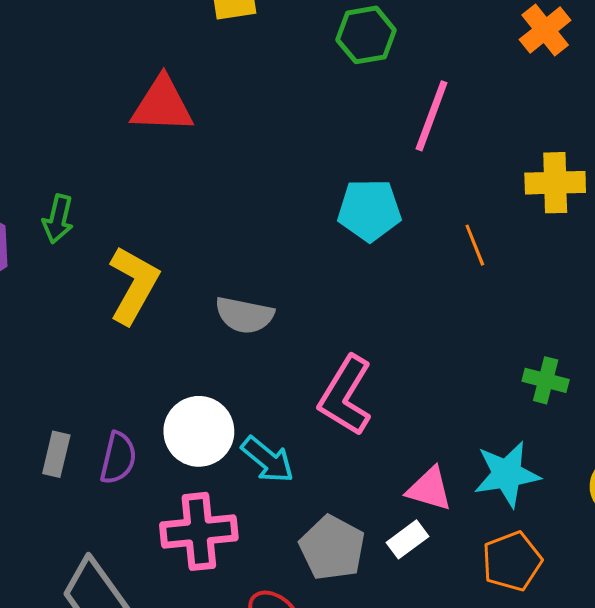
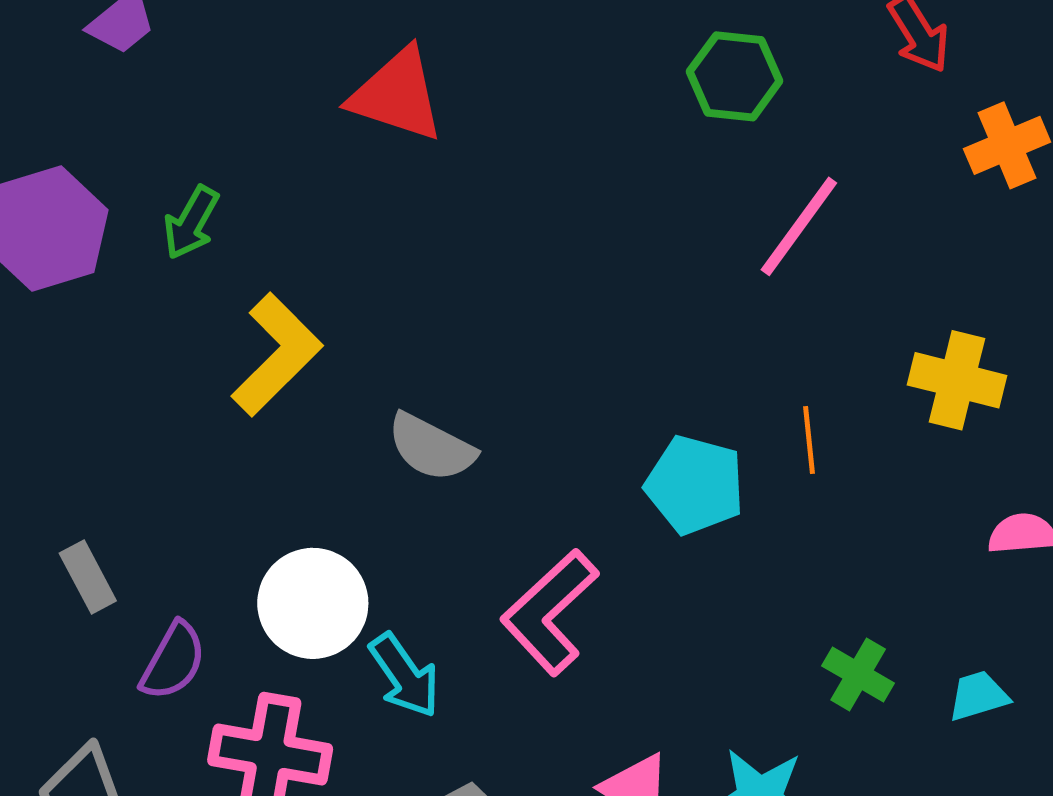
cyan pentagon: (369, 210) -> (695, 485), moved
gray rectangle: (56, 454) -> (88, 577), turned -57
purple semicircle: (118, 458) -> (173, 661), moved

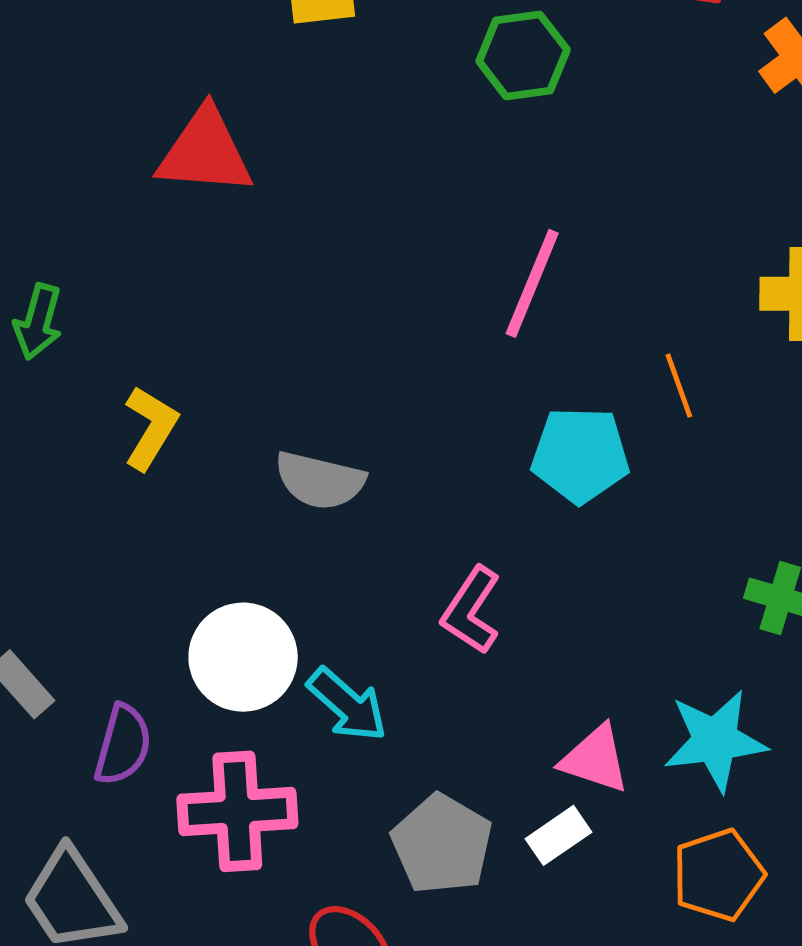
pink line: (799, 226) -> (532, 283), moved
yellow L-shape: (277, 355) -> (151, 428), size x0.7
pink L-shape: (550, 612) -> (471, 610), size x0.7

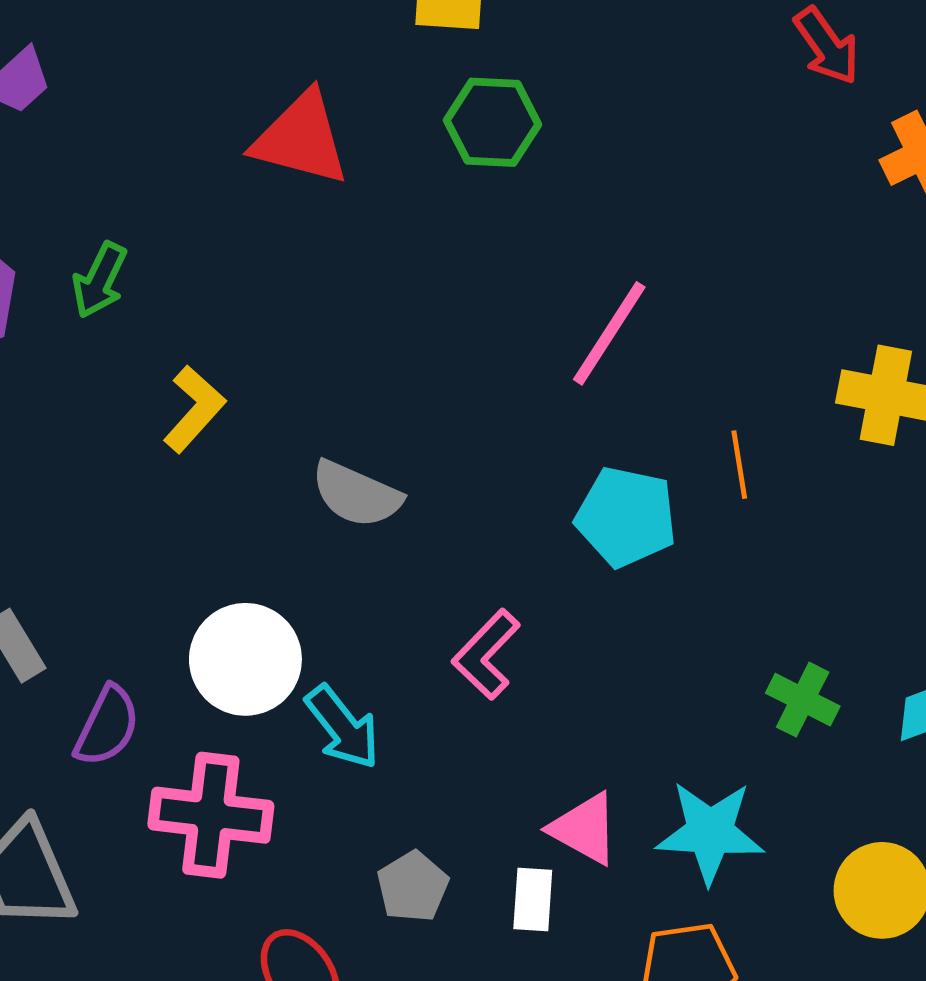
green hexagon: (523, 55) -> (492, 122), moved
white rectangle: (558, 835) -> (533, 900), turned -62
gray pentagon: (442, 844) -> (413, 887), size x0.7

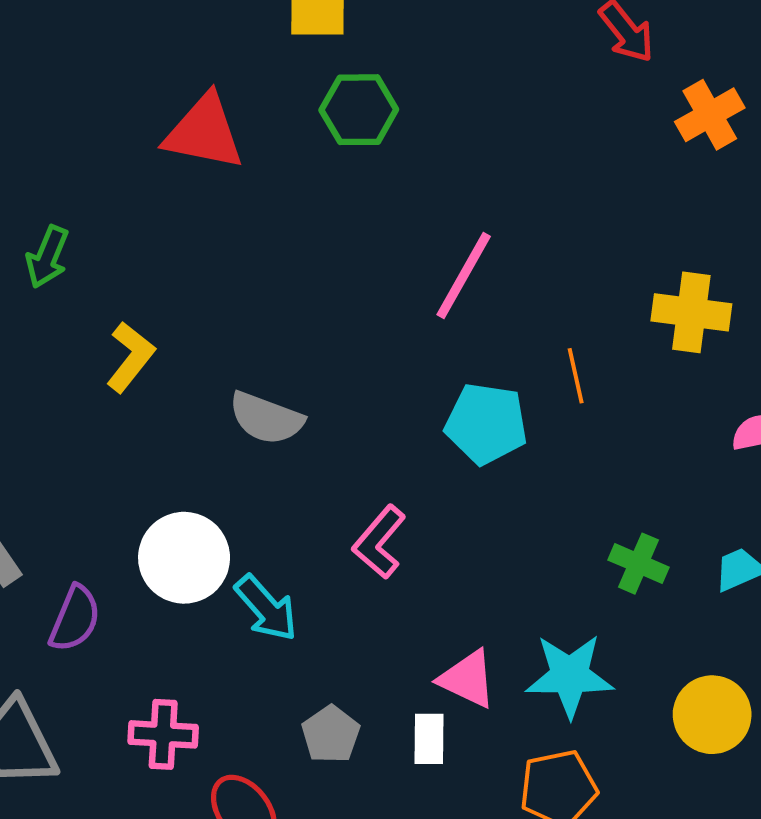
pink cross: (211, 815) -> (163, 734), moved, size x0.7

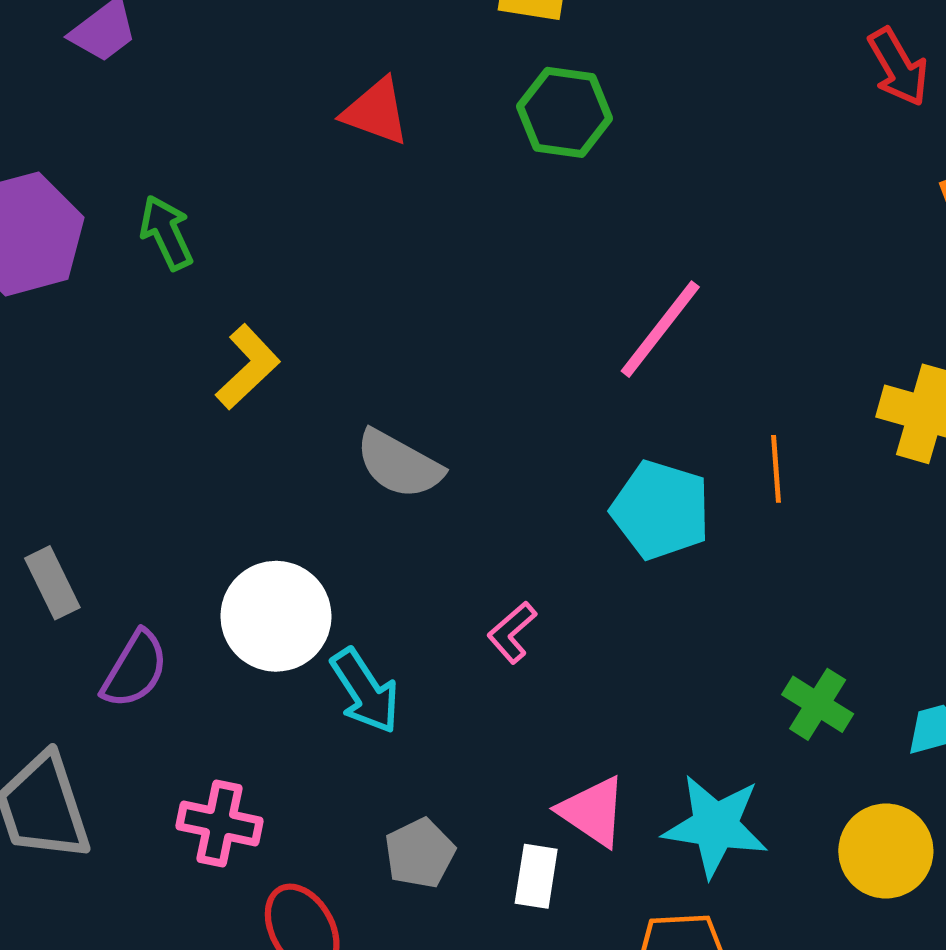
red triangle: (204, 132) -> (376, 112), size x0.7
green arrow: (47, 257) -> (166, 233), turned 124
pink L-shape: (379, 542) -> (512, 632), size x0.7
yellow circle: (712, 715) -> (886, 851), moved

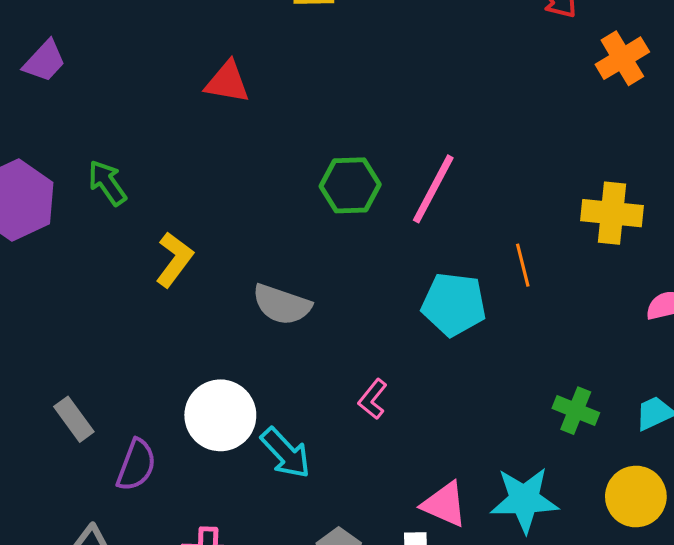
green hexagon: (565, 112) -> (350, 185), moved

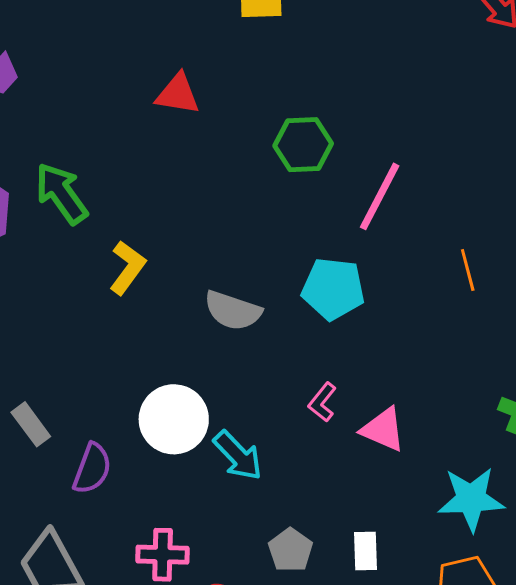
green arrow: (107, 183) -> (61, 193), size x1.4
green hexagon: (350, 185) -> (303, 145), moved
cyan pentagon: (454, 304) -> (333, 289), moved
pink triangle: (444, 504) -> (383, 429), moved

